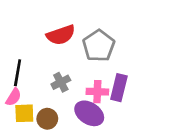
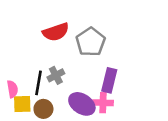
black line: (18, 73) -> (38, 83), moved
pink cross: (97, 92) -> (103, 103), moved
pink semicircle: (13, 97) -> (12, 89), turned -42

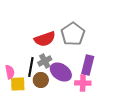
red semicircle: (56, 32) -> (45, 39), moved
purple ellipse: (82, 104) -> (61, 72), moved
brown circle: (43, 109) -> (41, 80), moved

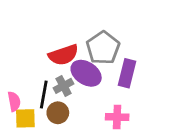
purple rectangle: (88, 65) -> (127, 73), moved
purple ellipse: (61, 72) -> (86, 73), moved

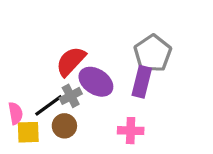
gray pentagon: (103, 48) -> (153, 53), moved
red semicircle: (63, 55) -> (71, 61), turned 152
black line: (44, 94) -> (49, 105), turned 44

